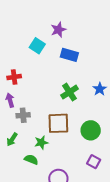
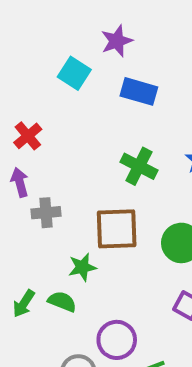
red cross: (14, 77) -> (28, 136), turned -32
green cross: (69, 92) -> (139, 166), turned -30
green arrow: (12, 139) -> (24, 304), moved

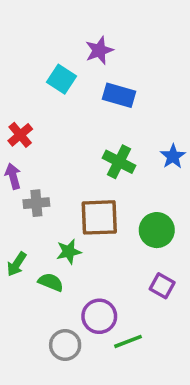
green arrow: (24, 304) -> (17, 264), moved

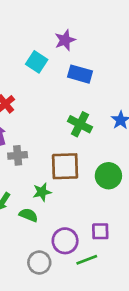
purple square: (162, 286) -> (100, 231), moved, turned -30

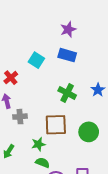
purple star: (65, 40) -> (68, 29), moved
cyan square: (37, 62) -> (36, 60), moved
green semicircle: (28, 215) -> (43, 163), moved

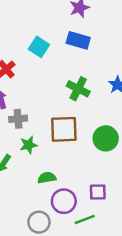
green star: (38, 144) -> (28, 145), moved
green semicircle: (43, 163) -> (47, 178), turned -32

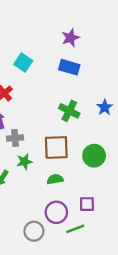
cyan square: (39, 47) -> (23, 63), moved
green semicircle: (47, 178) -> (55, 179), moved

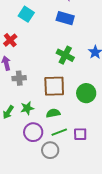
green star: (24, 162) -> (27, 108), moved
purple circle: (56, 212) -> (33, 132), moved
green line: (75, 229) -> (59, 132), moved
gray circle: (34, 231) -> (50, 150), moved

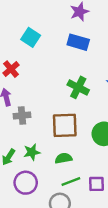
purple circle: (33, 132) -> (26, 183), moved

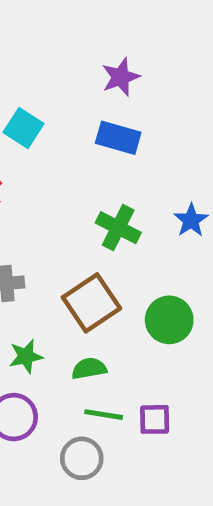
brown square: (65, 125) -> (91, 303), turned -32
green line: (71, 181) -> (104, 415), turned 30

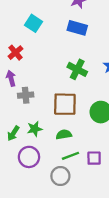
brown square: (91, 303) -> (65, 104), turned 35
green line: (104, 415) -> (71, 156), turned -30

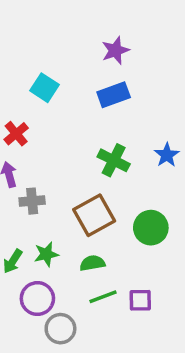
blue rectangle: (77, 28) -> (114, 95), turned -36
brown square: (65, 104) -> (94, 215), turned -30
gray circle: (60, 176) -> (60, 329), moved

